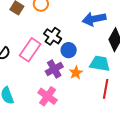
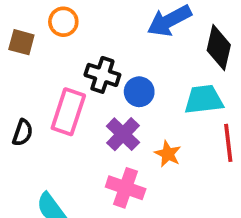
orange star: (76, 73) -> (168, 154), moved

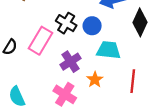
blue circle: (139, 92) -> (92, 26), moved
cyan trapezoid: (204, 99) -> (109, 50), moved

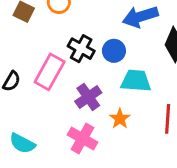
cyan semicircle: (17, 97) -> (22, 143), turned -36

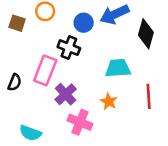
blue circle: (114, 51) -> (84, 23), moved
purple cross: (88, 97) -> (66, 94), moved

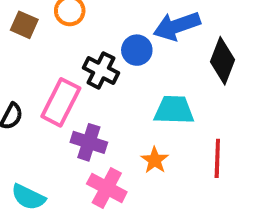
blue circle: (84, 23) -> (137, 50), moved
purple cross: (66, 94) -> (89, 142), turned -35

